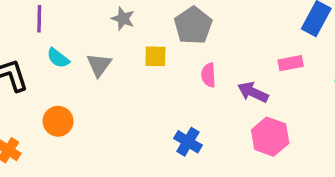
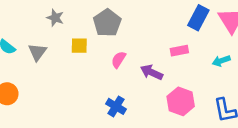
pink semicircle: (208, 75) -> (119, 60), turned 36
pink hexagon: (270, 137) -> (181, 101), moved
blue cross: (188, 142) -> (116, 106), moved

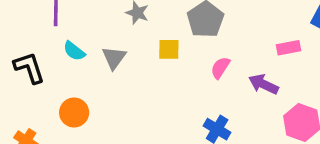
pink rectangle: (179, 51) -> (288, 48), moved

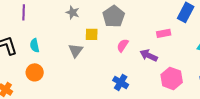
cyan semicircle: (74, 51) -> (35, 45), moved, turned 40
gray triangle: (114, 58) -> (76, 50), moved

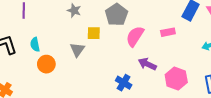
pink semicircle: (123, 45) -> (135, 36), moved, size x1.5
purple arrow: (149, 55) -> (147, 64), moved
orange circle: (35, 72) -> (46, 64), moved

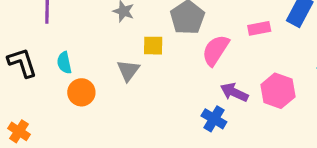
pink rectangle: (168, 32) -> (259, 28), moved
pink hexagon: (176, 79) -> (278, 91), moved
blue cross: (124, 83) -> (214, 119), moved

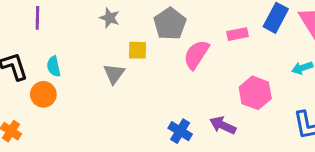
orange circle: (81, 92) -> (43, 94), moved
purple arrow: (234, 92) -> (223, 125), moved
blue cross: (214, 119) -> (180, 131), moved

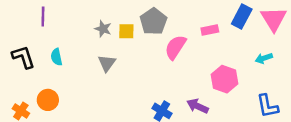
gray star: (110, 18) -> (103, 29), moved
yellow square: (138, 50) -> (126, 31), moved
orange circle: (43, 94) -> (48, 100), moved

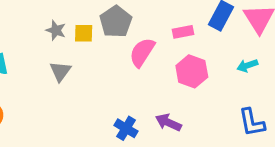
pink hexagon: (225, 79) -> (192, 71), moved

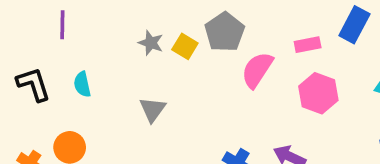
yellow square: (84, 33) -> (185, 46), turned 30
gray triangle: (60, 71) -> (153, 110), moved

